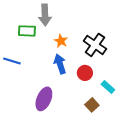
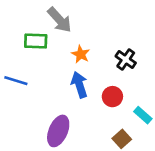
gray arrow: (45, 15) -> (60, 20), turned -40
black cross: (95, 45) -> (126, 60), size x0.7

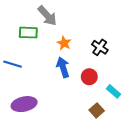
purple ellipse: (58, 131) -> (24, 104), moved, turned 55

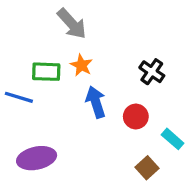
green rectangle: (28, 33) -> (46, 72), moved
orange star: (64, 43) -> (81, 65), moved

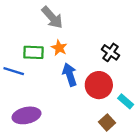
red circle: (136, 117) -> (99, 85), size x1.5

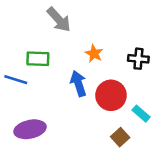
orange star: (59, 48) -> (94, 54), moved
black cross: (110, 52) -> (138, 59), moved, turned -30

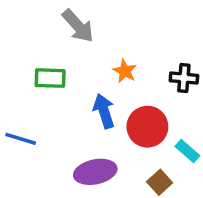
blue line: (16, 80) -> (21, 139), moved
purple ellipse: (30, 129) -> (95, 172), moved

